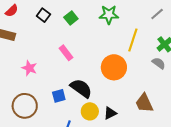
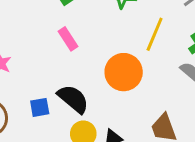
pink rectangle: (66, 53) -> (68, 39), moved

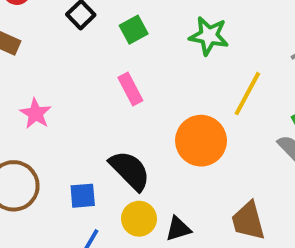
blue square: (40, 107) -> (83, 196), moved

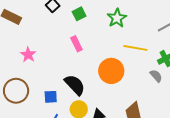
green star: (209, 36) -> (117, 18), turned 30
yellow line: (247, 94) -> (135, 48), turned 70

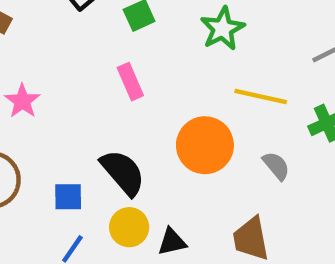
gray semicircle: (156, 76) -> (276, 166), moved

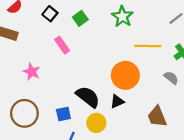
pink rectangle: (130, 82) -> (62, 45), moved
gray semicircle: (276, 166) -> (171, 78), moved
black triangle: (172, 242) -> (117, 101), moved

